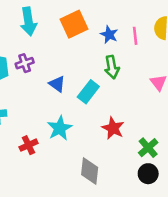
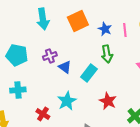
purple cross: (25, 63) -> (50, 56), moved
red cross: (28, 145) -> (43, 114), turned -32

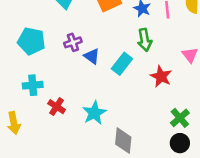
cyan star: (67, 101) -> (94, 113), moved
red star: (108, 101) -> (161, 76), moved
red cross: (43, 114) -> (57, 107), moved

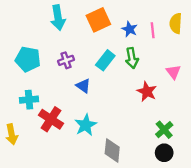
blue triangle: (92, 56) -> (83, 86), moved
cyan rectangle: (122, 64) -> (105, 60), moved
red cross: (57, 107) -> (51, 119), size x1.5

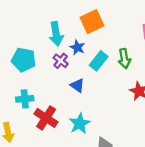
cyan arrow: (58, 18) -> (56, 34), moved
blue star: (130, 29) -> (77, 47), moved
purple cross: (66, 60) -> (61, 61), turned -32

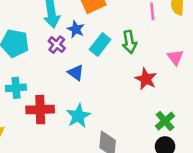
red cross: (46, 118) -> (40, 110), turned -35

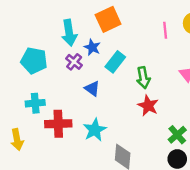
green arrow: (129, 42) -> (143, 78), moved
red star: (146, 79) -> (148, 106), moved

